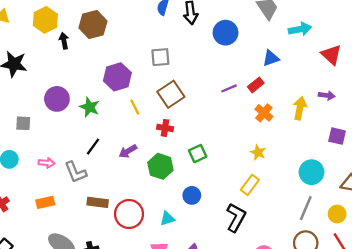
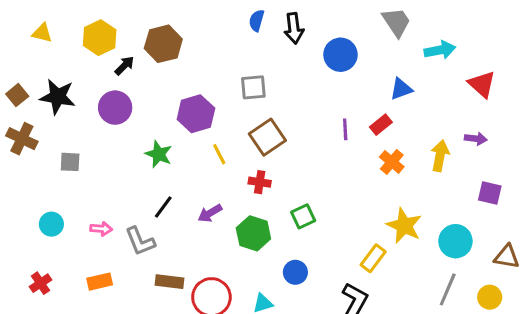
black arrow: (64, 41) -> (124, 66), turned 56
purple line: (229, 88) -> (345, 129), turned -70
purple circle: (57, 99) -> (115, 108), moved
gray square: (23, 123) -> (70, 162), moved
yellow star: (258, 152) -> (404, 226), moved, size x1.6

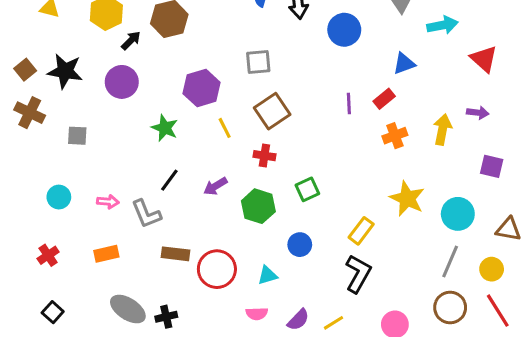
orange cross: (392, 162) -> (395, 136), turned 30
yellow rectangle: (373, 258) -> (361, 231), moved

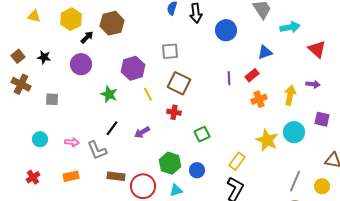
black star: (65, 71) -> (44, 57), size x0.6
brown square: (272, 111) -> (179, 83), turned -30
green hexagon: (258, 206) -> (170, 163), moved
cyan circle: (458, 214) -> (294, 132), moved

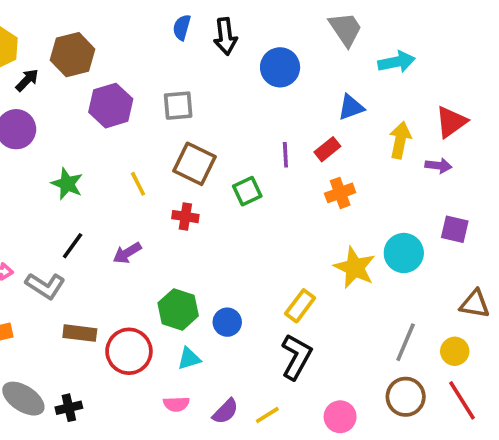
red triangle: (317, 49) -> (451, 122), moved, turned 42
purple hexagon: (133, 68) -> (111, 106), moved
yellow arrow: (290, 95) -> (400, 140), moved
green square: (202, 134) -> (247, 191), moved
gray L-shape: (97, 150) -> (45, 286), turned -35

